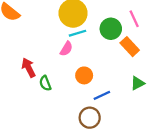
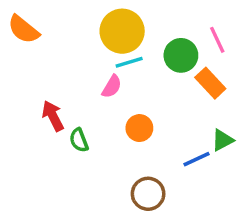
blue line: (102, 95) -> (197, 159), moved

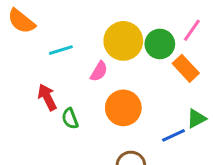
yellow circle: (122, 31) -> (123, 41), moved
pink line: (217, 40) -> (192, 30), turned 60
cyan line: (129, 62) -> (61, 50), moved
orange circle: (139, 128) -> (123, 108), size x1.5

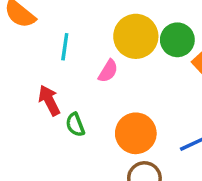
cyan line: (61, 50) -> (65, 47), turned -65
orange circle: (123, 108) -> (136, 133), moved

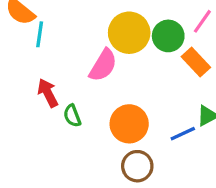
cyan line: (65, 47) -> (40, 34), moved
pink semicircle: (108, 71) -> (103, 65), size x1.5

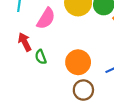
pink semicircle: (103, 65) -> (46, 18), moved

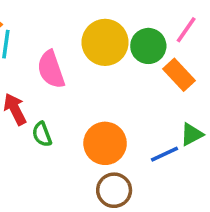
pink semicircle: (46, 18) -> (51, 69), turned 130

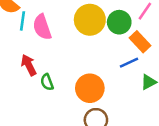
pink semicircle: (51, 69) -> (42, 27), moved
blue line: (165, 154) -> (129, 63), moved

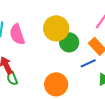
green circle: (119, 22) -> (69, 42), moved
green semicircle: (47, 82) -> (12, 78), moved

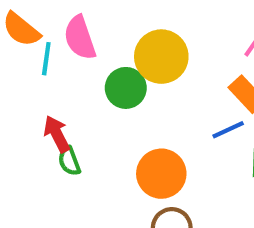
pink semicircle: (17, 34) -> (80, 38), moved
green circle: (69, 42) -> (126, 88), moved

